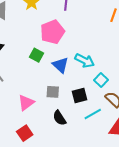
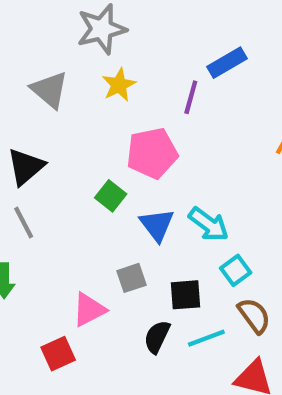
gray square: (53, 92) -> (131, 278), turned -32
pink triangle: (26, 103) -> (89, 310), moved
black semicircle: (59, 118) -> (157, 337), moved, turned 49

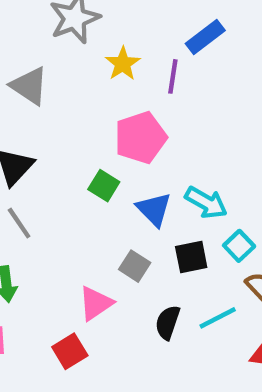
yellow star: (119, 85) -> (123, 64), moved
gray square: (131, 278) -> (135, 266), turned -32
black square: (185, 295) -> (191, 257), moved

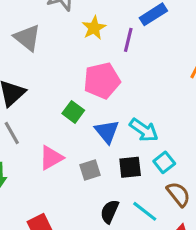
gray square: (135, 266) -> (90, 170), turned 35
pink triangle: (96, 303) -> (51, 158), moved
cyan line: (218, 318) -> (145, 211), turned 60

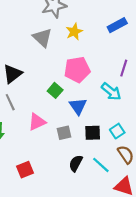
gray triangle: (27, 38) -> (42, 38), moved
purple line: (128, 40) -> (124, 68), moved
cyan arrow: (144, 130) -> (111, 92), moved

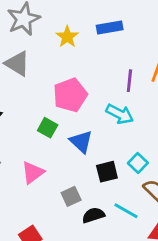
blue rectangle: (117, 25) -> (110, 27), turned 30
yellow star: (74, 32) -> (67, 37), moved
gray square: (64, 133) -> (71, 196), moved
black semicircle: (76, 163) -> (93, 215), turned 56

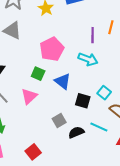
black square: (107, 172) -> (83, 101), turned 35
pink triangle: (33, 173) -> (29, 96), moved

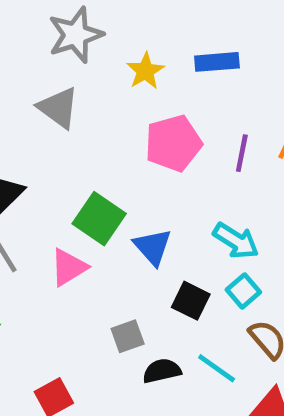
pink pentagon: (52, 49) -> (173, 143), moved
cyan arrow: (88, 59) -> (236, 241), moved
green square: (38, 74) -> (99, 219), size x1.5

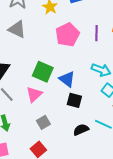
black square: (191, 301) -> (74, 100), moved
gray square: (128, 336) -> (43, 122), moved

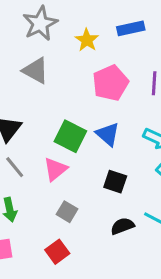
blue triangle: (67, 79) -> (108, 134), moved
gray square: (43, 122) -> (67, 212), turned -32

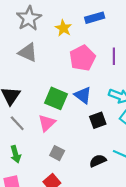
black square: (115, 182) -> (98, 120), moved, turned -35

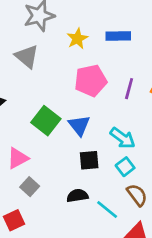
pink triangle: (47, 123) -> (18, 158), moved
black semicircle: (98, 161) -> (77, 196), moved

